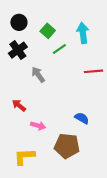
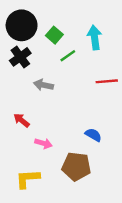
black circle: (19, 22) -> (22, 25), size x1.6
gray arrow: (38, 75) -> (43, 85), turned -42

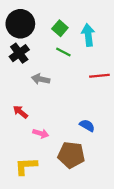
green square: (54, 35) -> (60, 28), moved
green line: (68, 56) -> (63, 52), turned 63

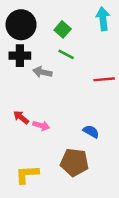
cyan arrow: (88, 35) -> (103, 19), moved
black cross: (19, 53) -> (20, 56), turned 36
gray arrow: (41, 79) -> (42, 72), moved
pink arrow: (41, 133) -> (41, 126), moved

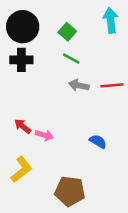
gray arrow: (42, 72) -> (79, 85), moved
brown pentagon: (74, 162) -> (70, 191), moved
yellow L-shape: (27, 174) -> (21, 170), moved, turned 145

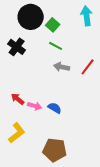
black circle: (23, 27) -> (31, 17), moved
black cross: (21, 60) -> (17, 47), turned 36
red line: (112, 85) -> (88, 67), turned -48
blue semicircle: (98, 141) -> (55, 108), moved

